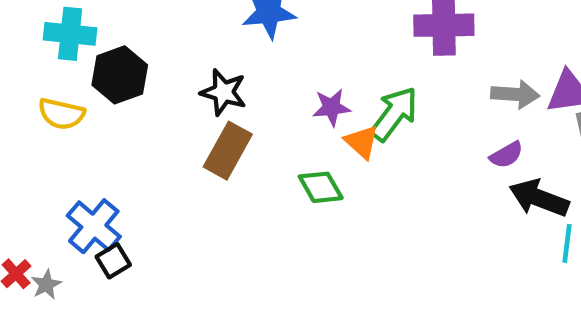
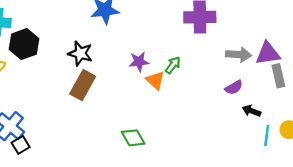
green arrow: (394, 114) -> (173, 65), size x0.6
green diamond: (321, 187) -> (133, 138), moved
black arrow: (539, 198) -> (251, 111), size x0.6

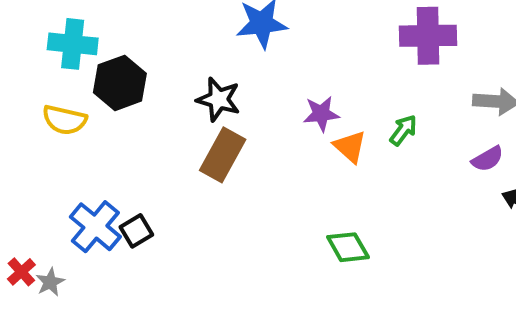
green arrow: (173, 65) -> (403, 130), moved
green diamond: (133, 138) -> (348, 247), moved
black square: (21, 145) -> (136, 231), moved

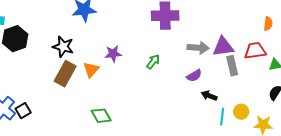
orange triangle: (350, 147) -> (91, 70), moved, turned 30
green diamond: (348, 247) -> (101, 116), moved

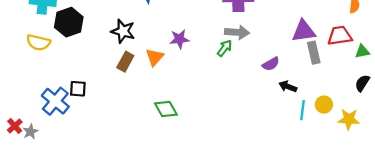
gray arrow: (198, 48) -> (237, 32), moved
brown rectangle: (65, 74) -> (125, 62), size x0.7
black square: (23, 111) -> (78, 89), moved, turned 35

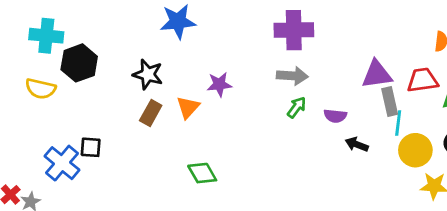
green arrow: (225, 48) -> (297, 107), moved
purple semicircle: (271, 64) -> (335, 116), turned 36
yellow circle: (324, 105) -> (415, 150), moved, size x1.5
cyan line: (302, 110) -> (398, 123), moved

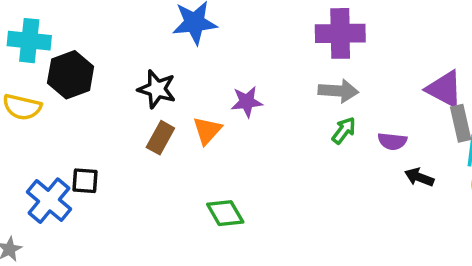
purple triangle: (377, 74) -> (444, 89), turned 36

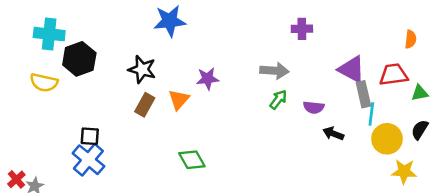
purple cross: (340, 33) -> (302, 29), moved, size x0.6
blue cross: (49, 201) -> (88, 160), moved

